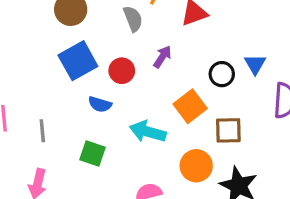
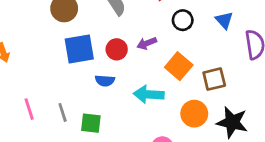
purple arrow: (162, 57) -> (147, 43), moved, turned -132
blue square: (78, 61) -> (79, 49), turned 32
black circle: (222, 74) -> (183, 20), moved
green square: (92, 153) -> (91, 123), moved

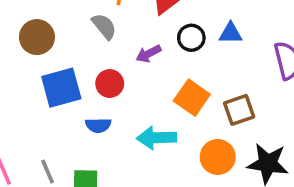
blue triangle: (224, 20) -> (231, 33), moved, turned -42
purple arrow: (147, 43) -> (149, 54), moved

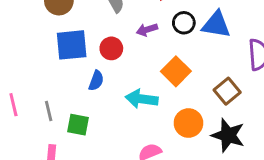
blue triangle: (231, 33) -> (216, 25), size x1.5
brown square: (239, 110) -> (227, 91), moved, turned -30
blue semicircle: (98, 125) -> (96, 81), turned -78

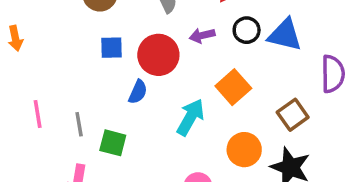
blue square: (72, 45) -> (111, 48), size x0.6
red circle: (111, 48) -> (158, 55), size x1.5
cyan arrow: (142, 99) -> (190, 117), turned 108

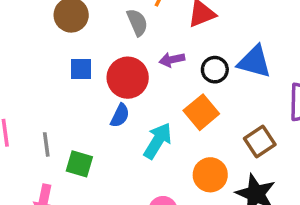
black circle: (247, 30) -> (215, 70), moved
blue semicircle: (138, 92) -> (120, 116), moved

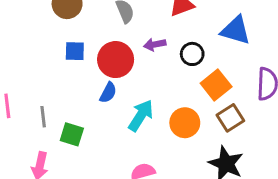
blue triangle: (254, 62) -> (236, 30), moved
orange square: (201, 112) -> (216, 85), moved
orange circle: (210, 175) -> (185, 123), moved

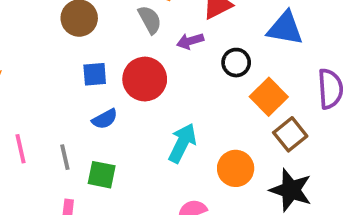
purple arrow: (155, 44) -> (190, 41), moved
blue semicircle: (108, 93) -> (105, 119), moved, turned 40
orange circle: (185, 123) -> (236, 168), moved

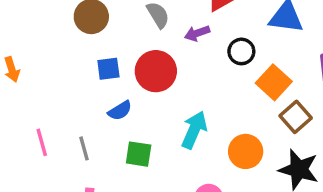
green square: (102, 175) -> (139, 154), moved

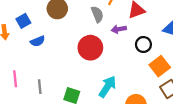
blue square: (108, 69) -> (23, 21), moved, turned -32
blue semicircle: (120, 111) -> (38, 41), moved

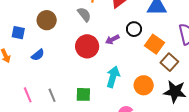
blue square: (23, 21) -> (18, 33), moved, turned -32
purple arrow: (119, 29) -> (112, 39), moved

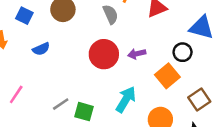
black circle: (134, 29) -> (183, 52), moved
orange square: (155, 44) -> (167, 76), moved
pink line: (28, 95) -> (16, 94), turned 42
gray line: (52, 95) -> (61, 104), moved, turned 64

